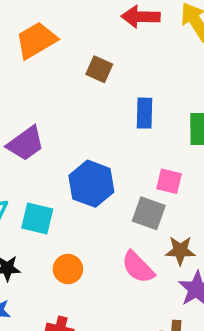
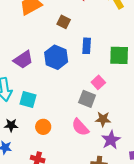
pink square: (169, 181) -> (98, 82), turned 32
blue hexagon: (91, 184) -> (56, 57), moved

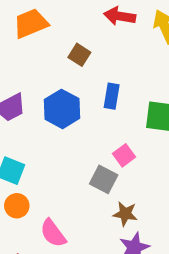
orange circle: (43, 127) -> (17, 206), moved
pink semicircle: (80, 127) -> (53, 233), moved

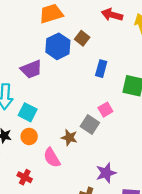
blue hexagon: (62, 109) -> (58, 46), moved
brown star: (125, 214) -> (69, 138), moved

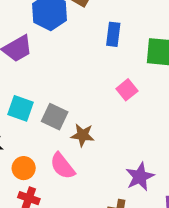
gray square: (90, 125) -> (55, 117), moved
orange circle: (29, 136) -> (24, 168), moved

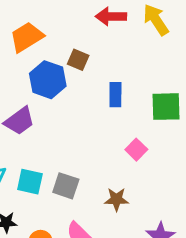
brown star: (83, 135) -> (116, 199), moved

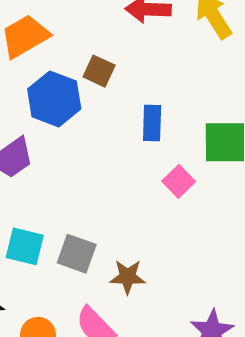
pink square: (136, 150) -> (179, 181), moved
brown star: (116, 199) -> (128, 277), moved

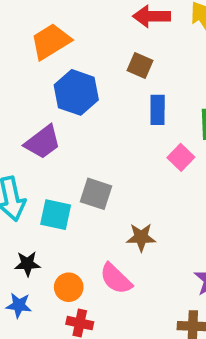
brown square: (99, 71) -> (140, 66), moved
gray square: (77, 254) -> (96, 194), moved

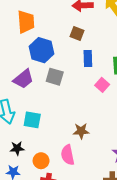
orange trapezoid: (51, 41) -> (26, 22), turned 120
gray square: (96, 194) -> (55, 77), moved
pink semicircle: (116, 279) -> (68, 155), turned 36

